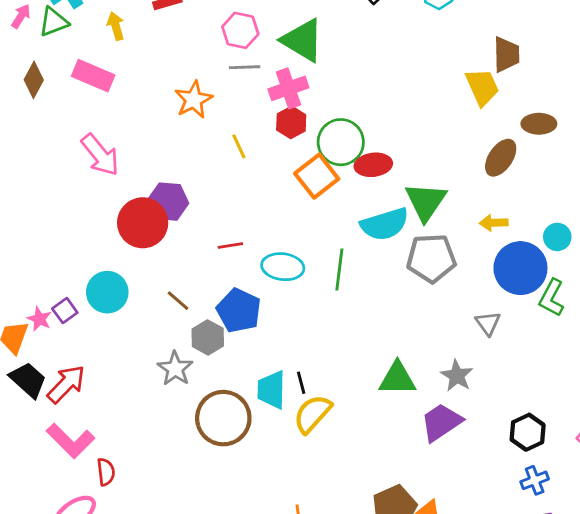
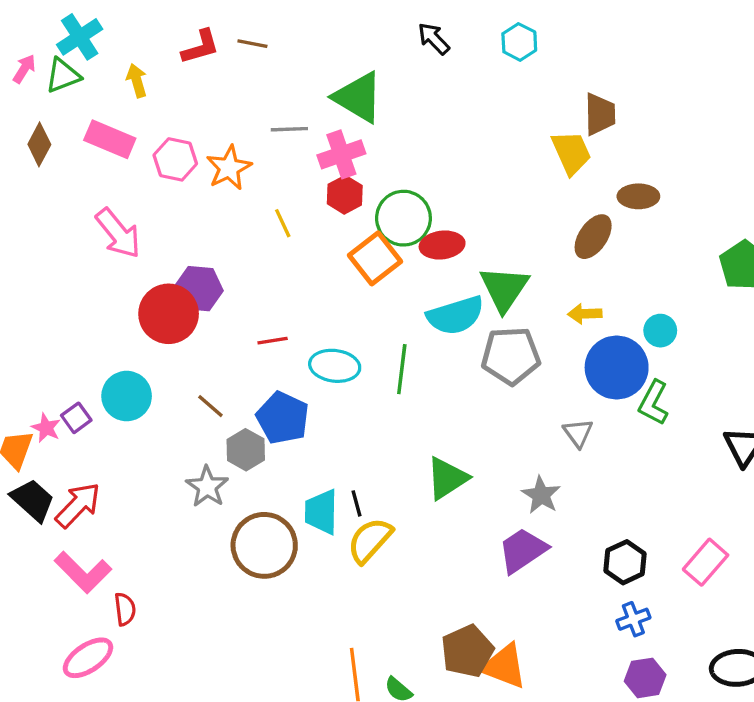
pink hexagon: (240, 30) -> (175, 159), moved
green triangle: (397, 378) -> (447, 478), moved, turned -33

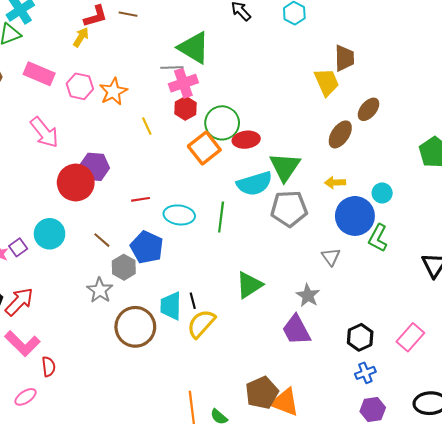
yellow arrow: (137, 81) -> (81, 37), moved, turned 48
gray line: (289, 129) -> (172, 68), moved
brown ellipse: (638, 196) -> (368, 109), turned -50
purple trapezoid: (523, 550) -> (296, 330), turned -84
pink ellipse: (88, 658) -> (26, 397), size x0.7

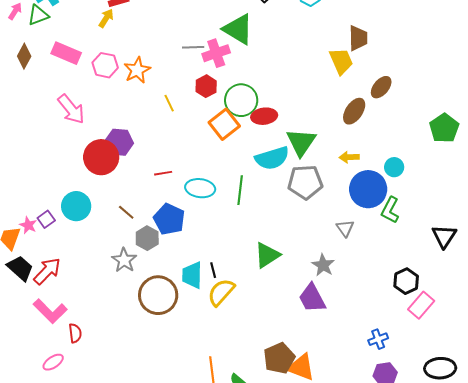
green triangle: (194, 48) -> (238, 29), moved
pink cross: (183, 83) -> (216, 53), moved
black hexagon: (360, 337) -> (406, 281), moved

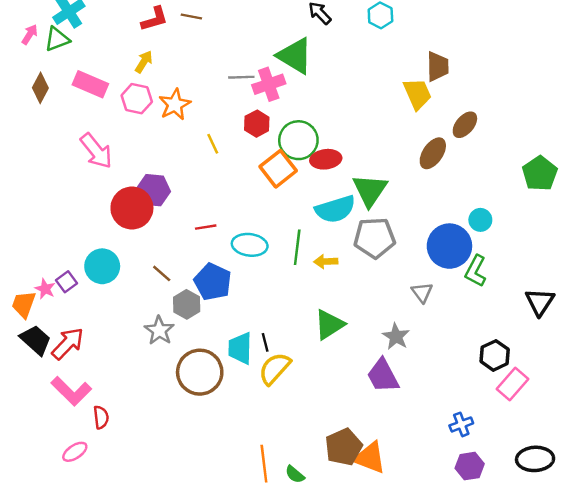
yellow arrow: (106, 18) -> (144, 62), moved
yellow arrow: (349, 157) -> (326, 262), moved

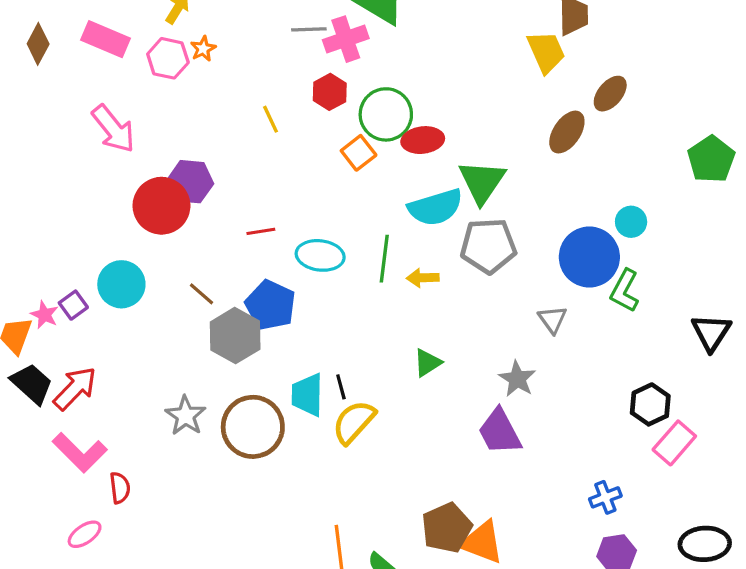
orange star: (175, 105) -> (203, 49), moved, size x0.6
orange square: (278, 169) -> (359, 153), size x0.7
gray hexagon: (187, 304) -> (235, 336), size x1.4
green triangle: (329, 325) -> (428, 363), size x0.7
gray star: (159, 330) -> (186, 416), moved

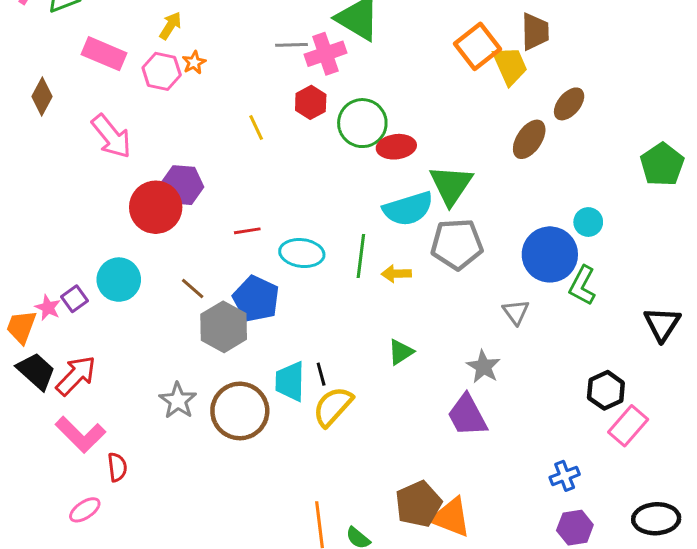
brown diamond: (38, 44) -> (42, 97), moved
orange square: (359, 153) -> (478, 46), moved, size x1.4

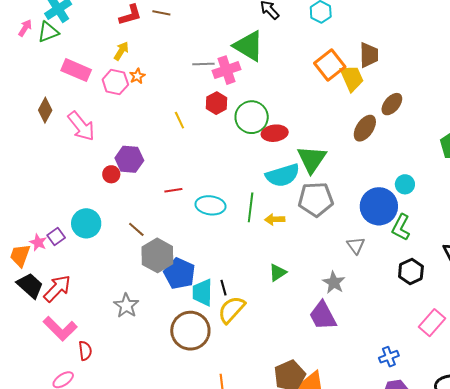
brown diamond: (42, 97) -> (45, 110), moved
red circle: (156, 207) -> (111, 174), size x0.5
blue pentagon: (256, 299) -> (179, 274), moved
black hexagon: (606, 390) -> (411, 271), moved
brown circle: (240, 411) -> (190, 331), moved

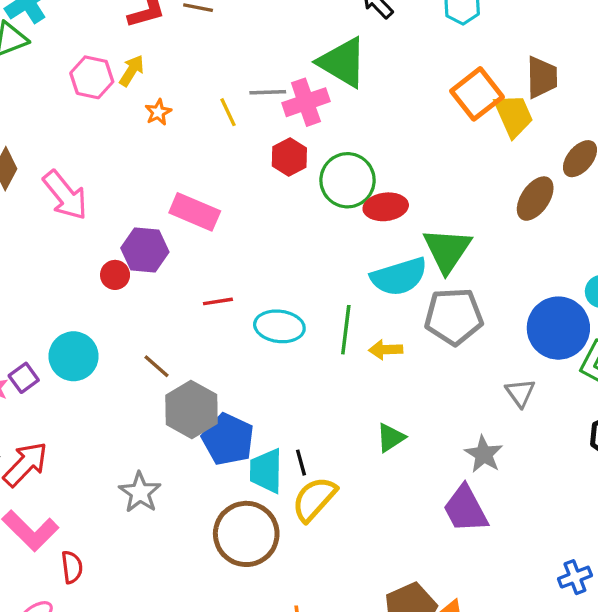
pink rectangle: (76, 70) -> (195, 212), moved
pink hexagon: (115, 82) -> (92, 77), moved
yellow line: (179, 120) -> (228, 112), moved

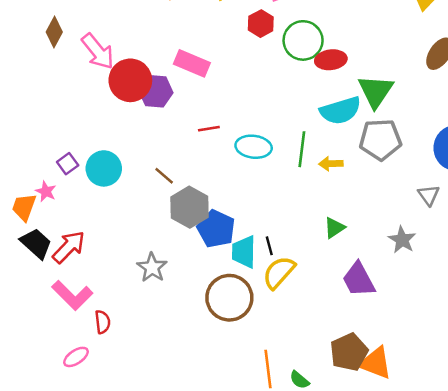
red circle: (115, 275) -> (130, 80), moved, size x2.0
purple square: (24, 378) -> (68, 164), moved
purple trapezoid: (465, 509) -> (359, 280), moved

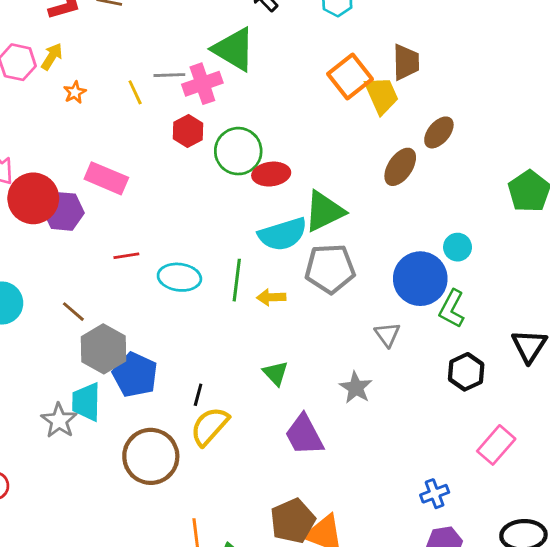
green triangle: (376, 91) -> (324, 211), turned 30
green triangle: (334, 228) -> (275, 373), turned -40
black line: (269, 246) -> (198, 395), turned 30
cyan trapezoid: (244, 252) -> (86, 402), moved

